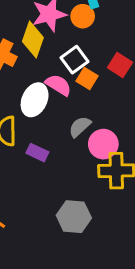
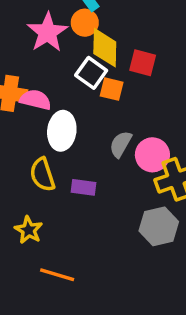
yellow diamond: (33, 39) -> (105, 48), moved
pink semicircle: (58, 85) -> (35, 100), moved
gray hexagon: (74, 217) -> (159, 226), moved

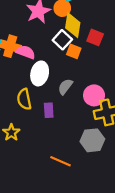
gray semicircle: (121, 144) -> (65, 87), moved
purple rectangle: (83, 187) -> (49, 110), turned 72
orange line: (57, 275) -> (60, 161), moved

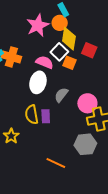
pink semicircle: (26, 52) -> (45, 62), moved
yellow semicircle: (24, 99) -> (32, 115), moved

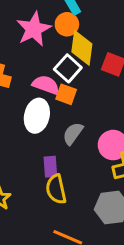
orange square: (70, 63) -> (66, 94), moved
yellow semicircle: (32, 115) -> (56, 189), moved

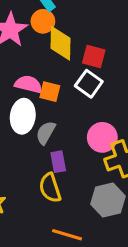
white square: (68, 68) -> (89, 84), moved
gray semicircle: (73, 134) -> (46, 133), moved
purple rectangle: (50, 167) -> (58, 162), moved

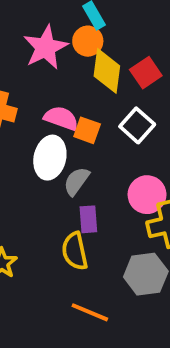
red square: (94, 56) -> (146, 73), moved, turned 35

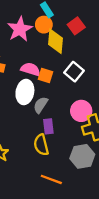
red square: (146, 73) -> (76, 26), moved

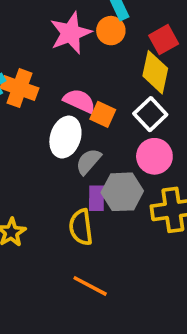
yellow diamond: (55, 41) -> (155, 72), moved
pink circle: (81, 111) -> (154, 156), moved
gray hexagon: (82, 156) -> (122, 192), moved

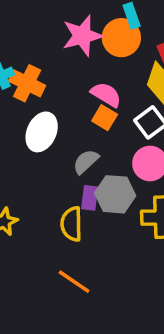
orange circle: (111, 31) -> (121, 38), size x1.4
pink semicircle: (79, 101) -> (106, 95), moved
white ellipse: (65, 137) -> (42, 132), moved

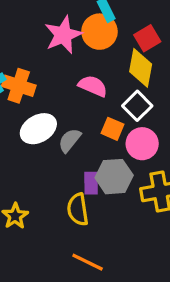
orange square: (105, 118) -> (112, 129), moved
white ellipse: (42, 132) -> (38, 129), turned 44
gray semicircle: (86, 162) -> (70, 140), moved

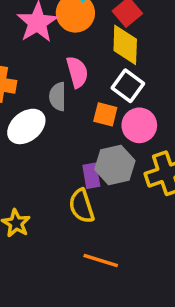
pink semicircle: (93, 86) -> (77, 72), turned 60
gray semicircle: (70, 140) -> (58, 97), moved, turned -30

